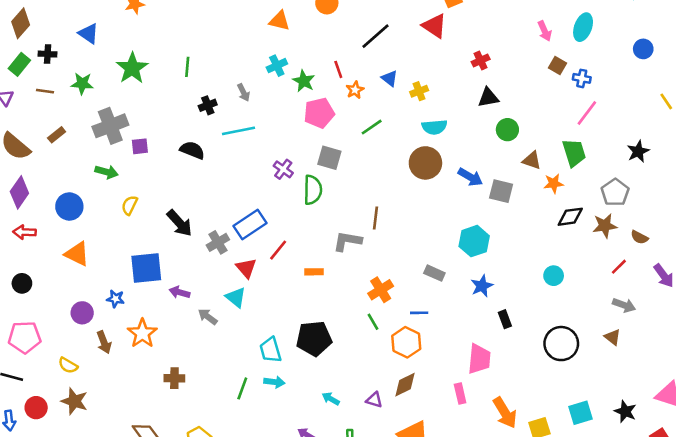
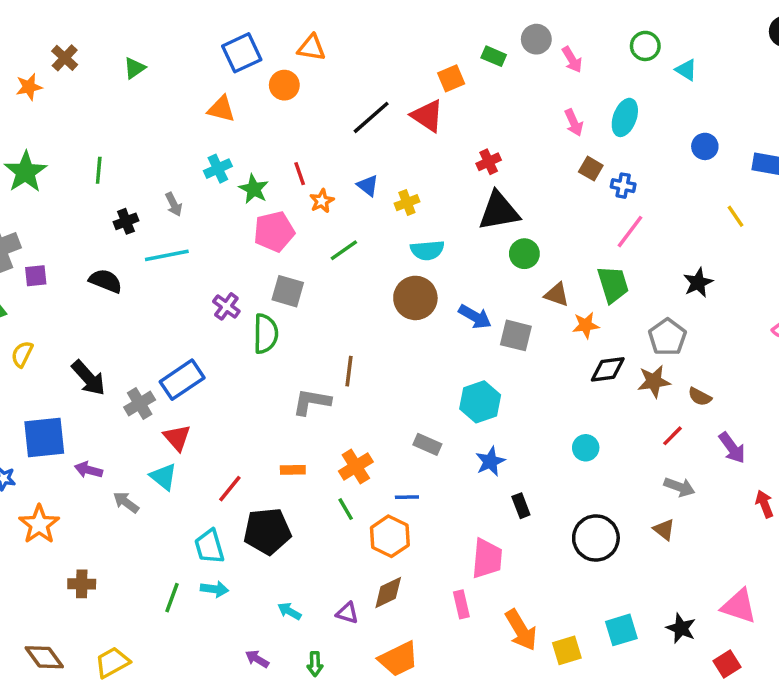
black line: (376, 36) -> (371, 117), moved
black triangle: (488, 98) -> (499, 211), size x1.5
red line: (278, 250) -> (230, 489), moved
orange rectangle: (314, 272) -> (293, 470), moved

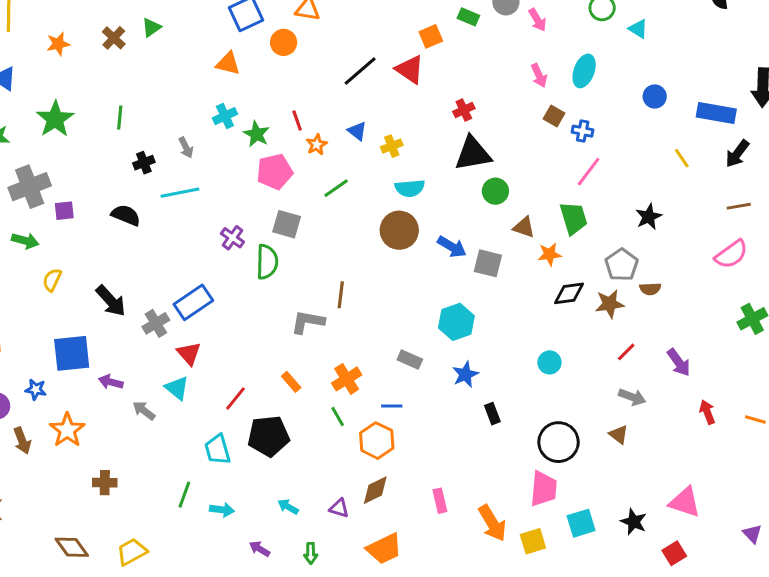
brown cross: (65, 58) -> (114, 38), moved
brown semicircle: (700, 397) -> (650, 289), moved, turned -30
orange rectangle: (293, 470) -> (291, 382), turned 50
pink trapezoid: (487, 558) -> (543, 489), moved
cyan arrow: (215, 589) -> (222, 510), moved

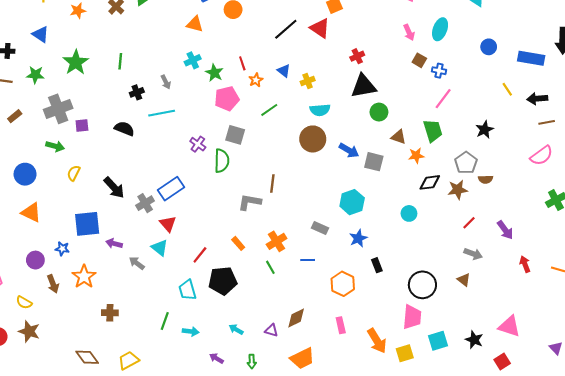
black arrow: (737, 154) -> (537, 99), moved, turned 48
cyan circle: (550, 362) -> (409, 213), moved
orange hexagon: (377, 441) -> (343, 284), moved

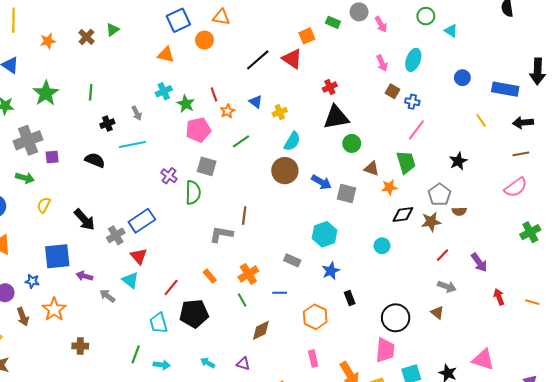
black arrow: (537, 99) -> (523, 123), moved
cyan semicircle: (320, 110) -> (292, 141), turned -54
brown diamond: (296, 318) -> (261, 330), moved

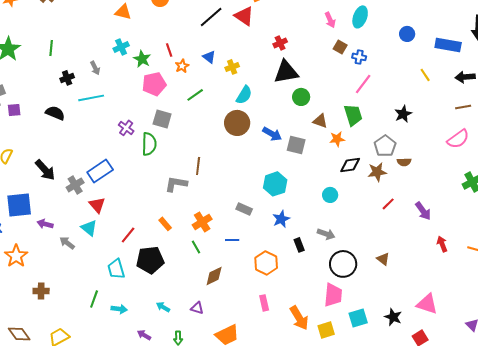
gray arrow: (447, 286) -> (326, 234), moved

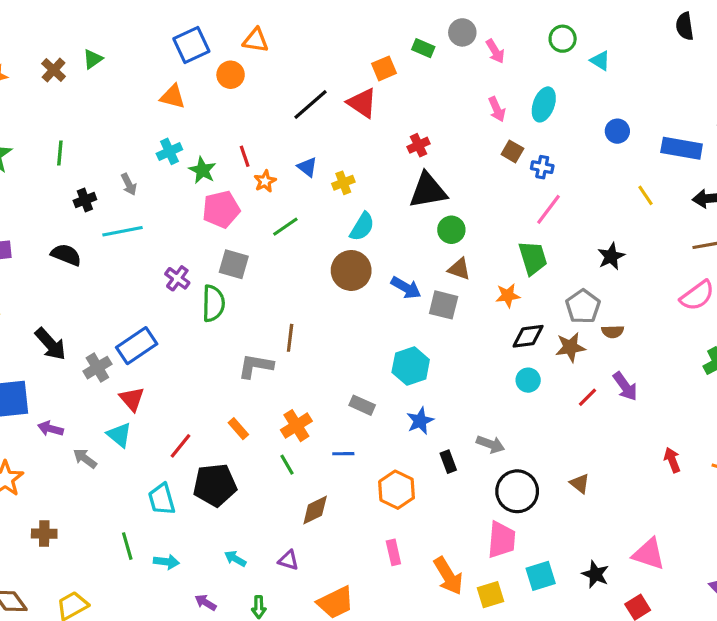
brown triangle: (320, 121) -> (459, 269), moved
cyan circle: (330, 195) -> (528, 380), moved
purple arrow: (423, 211) -> (625, 386), moved
green line: (94, 299) -> (127, 546), turned -36

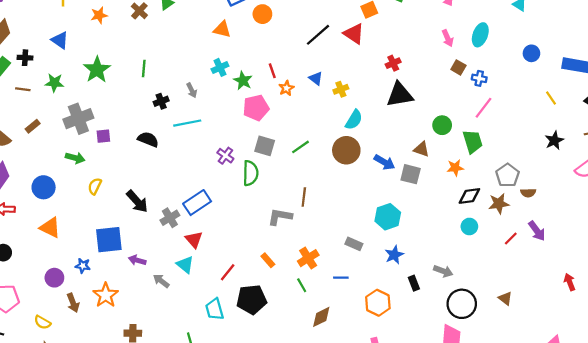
green line: (285, 227) -> (301, 147), moved
green circle: (451, 230) -> (442, 125), moved
black star: (611, 256) -> (554, 140), moved

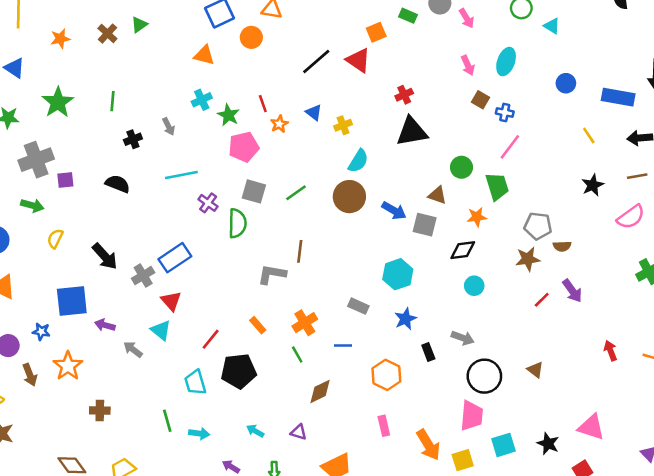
cyan line: (187, 123) -> (181, 175), moved
gray pentagon: (507, 175) -> (538, 226), turned -30
black diamond: (469, 196) -> (463, 250), moved
cyan circle: (469, 226) -> (474, 286), moved

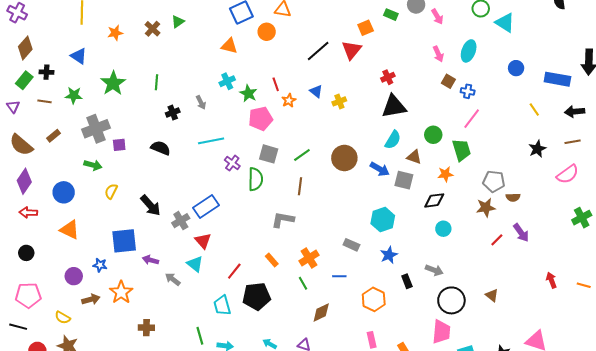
cyan triangle: (552, 26) -> (505, 23), size x1.5
red triangle: (358, 60) -> (351, 50), turned 35
cyan semicircle: (358, 161) -> (393, 140), moved
brown line: (300, 251) -> (300, 186), moved
brown arrow: (30, 375) -> (91, 299), turned -84

